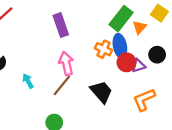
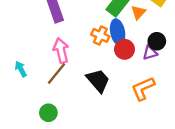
purple triangle: (139, 66) -> (150, 53), moved

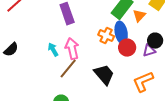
cyan arrow: (21, 69) -> (53, 50), moved

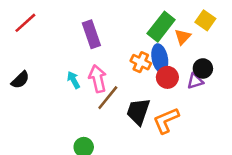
brown line: (68, 69) -> (108, 98), moved
black trapezoid: (104, 75) -> (138, 112), turned -120
orange L-shape: (143, 82) -> (166, 120), moved

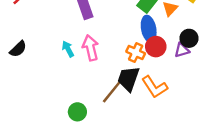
orange cross: (141, 62) -> (136, 53), moved
brown line: (108, 98) -> (112, 92), moved
orange L-shape: (166, 120) -> (155, 87), turned -100

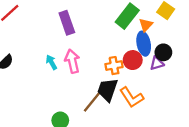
blue ellipse: (149, 29) -> (144, 44), moved
orange cross: (136, 53) -> (114, 66), turned -35

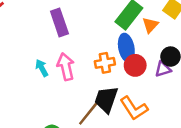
blue ellipse: (144, 44) -> (126, 48), moved
orange cross: (114, 66) -> (105, 63), moved

